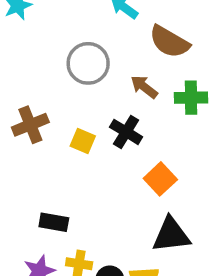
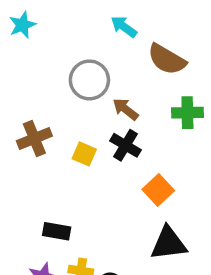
brown arrow: (144, 87) -> (126, 109), moved

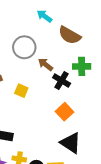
black cross: (126, 145) -> (62, 80), moved
black triangle: (169, 243) -> (71, 143), turned 40

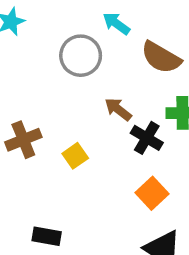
gray circle: (24, 47) -> (81, 56), moved
yellow square: (21, 91) -> (75, 156), turned 32

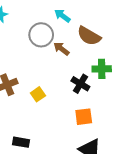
brown arrow: (118, 109) -> (61, 49), moved
orange square: (152, 193) -> (84, 117), turned 36

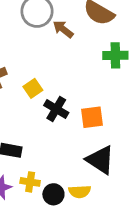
black cross: (80, 84) -> (56, 109), moved

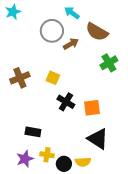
brown arrow: (63, 29) -> (71, 44), turned 112
green cross: (115, 55) -> (109, 63), turned -30
yellow square: (33, 88) -> (53, 78), moved, turned -32

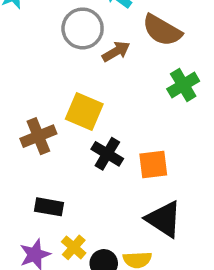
brown cross: (20, 78) -> (38, 136), moved
yellow square: (53, 78) -> (84, 111), size x1.5
yellow cross: (47, 155) -> (74, 247), turned 32

